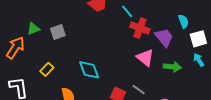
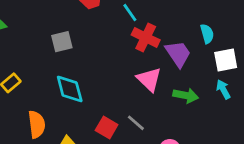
gray square: (58, 32) -> (62, 42), moved

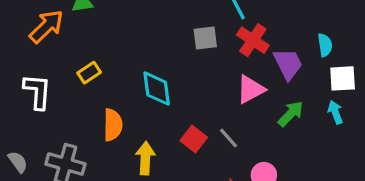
gray square: (62, 42) -> (205, 38), moved
pink triangle: (149, 79) -> (251, 89), turned 40
green arrow: (186, 96) -> (291, 114), turned -65

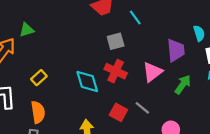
red cross: (253, 40) -> (116, 71), moved
purple trapezoid: (288, 64) -> (176, 50), turned 30
orange semicircle: (113, 125) -> (38, 112), moved

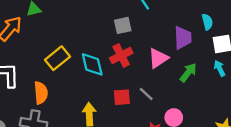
red cross: (116, 71) -> (121, 55), turned 35
yellow rectangle: (39, 78) -> (57, 58), moved, size x1.5
red square: (118, 112) -> (122, 97), turned -36

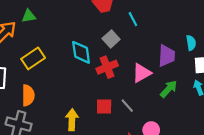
gray square: (123, 25) -> (111, 39), turned -35
yellow rectangle: (57, 58) -> (33, 58), moved
cyan diamond: (92, 64) -> (81, 52), moved

